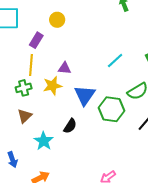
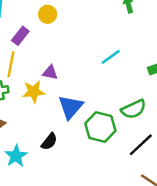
cyan line: (115, 61) -> (111, 57), moved

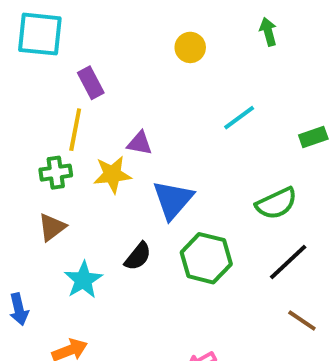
yellow circle: (48, 14) -> (190, 47), moved
purple rectangle: (20, 36) -> (91, 83), turned -66
green hexagon: (100, 127) -> (206, 258), moved

